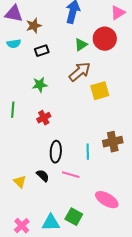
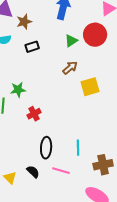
brown arrow: (80, 72) -> (70, 68), size x0.7
green star: (40, 85) -> (18, 90), moved
brown cross: (113, 142) -> (103, 165), moved

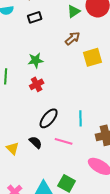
green star: (18, 90) -> (36, 60), moved
black ellipse: (46, 148) -> (49, 118), turned 35

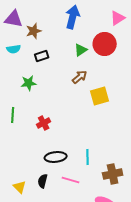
green star: (36, 60) -> (29, 83), moved
black ellipse: (49, 118) -> (56, 157), turned 45
black semicircle: (36, 142) -> (43, 181), turned -120

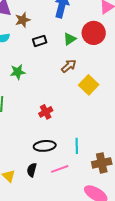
black rectangle: (42, 56) -> (40, 41), moved
yellow square: (100, 96) -> (89, 85), turned -30
red cross: (44, 123) -> (46, 112), moved
pink line: (71, 180) -> (60, 169), turned -36

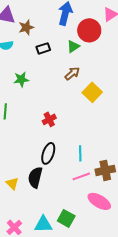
red circle: (94, 33) -> (89, 30), moved
black ellipse: (45, 146) -> (48, 153), turned -65
pink line: (60, 169) -> (81, 176), moved
black semicircle: (32, 170) -> (35, 177), size x1.5

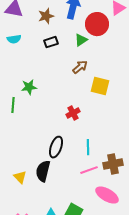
brown star: (26, 27) -> (46, 16), moved
green star: (21, 79) -> (29, 87), moved
yellow square: (92, 92) -> (100, 86), turned -30
red cross: (49, 119) -> (73, 113), moved

